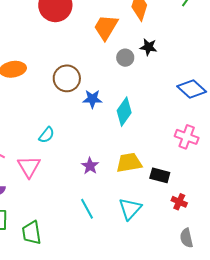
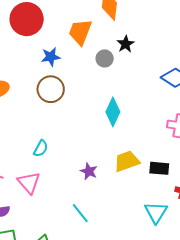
black star: (148, 47) -> (126, 44), turned -30
blue star: (92, 99) -> (51, 57), moved
cyan line: (87, 209) -> (80, 213), moved
cyan triangle: (130, 209) -> (156, 212), moved

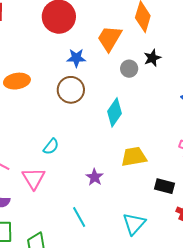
cyan diamond: (113, 112) -> (115, 112), moved
yellow trapezoid: (127, 161) -> (134, 157), moved
cyan triangle: (156, 212) -> (134, 224), moved

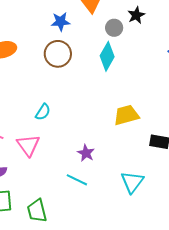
cyan diamond: (115, 112) -> (107, 56), moved
purple star: (95, 177) -> (86, 153), moved
cyan line: (79, 217) -> (77, 180), turned -30

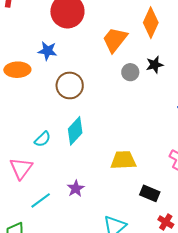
blue star: (61, 22) -> (48, 51), moved
cyan diamond: (107, 56) -> (75, 131), moved
cyan line: (77, 180) -> (41, 200), moved, turned -75

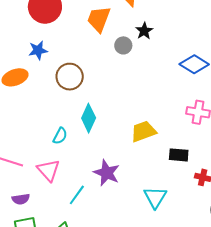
purple star: (76, 188) -> (107, 173), size x1.5

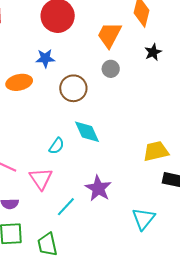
gray circle: (123, 45) -> (111, 69), moved
cyan diamond: (89, 118) -> (87, 132), turned -56
yellow trapezoid: (143, 131) -> (156, 151), moved

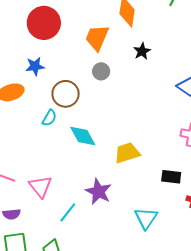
cyan semicircle: (57, 146) -> (49, 118), moved
yellow trapezoid: (156, 151) -> (127, 153), moved

